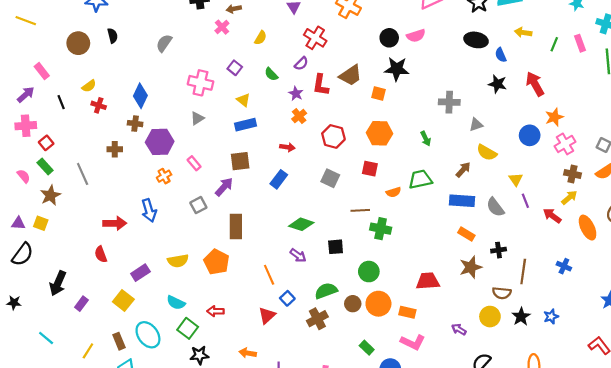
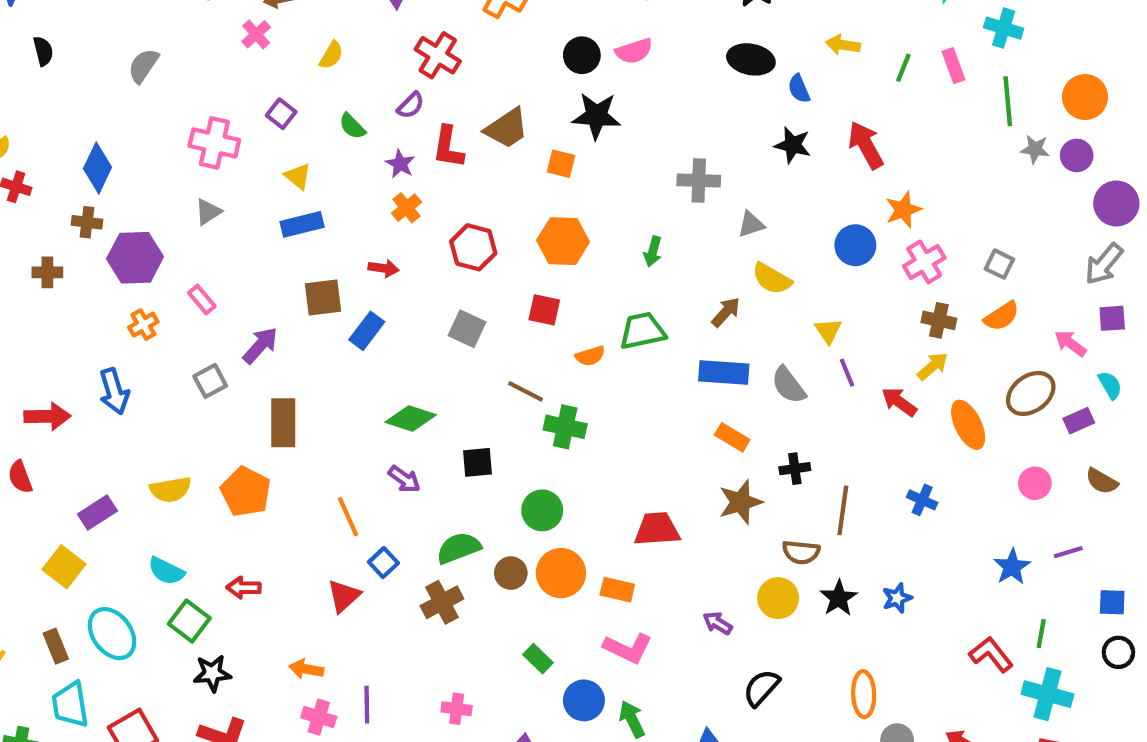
green arrow: (426, 139) -> (653, 251), turned 40
brown square: (240, 161) -> (323, 297), moved
brown line: (360, 210) -> (525, 391), turned 30

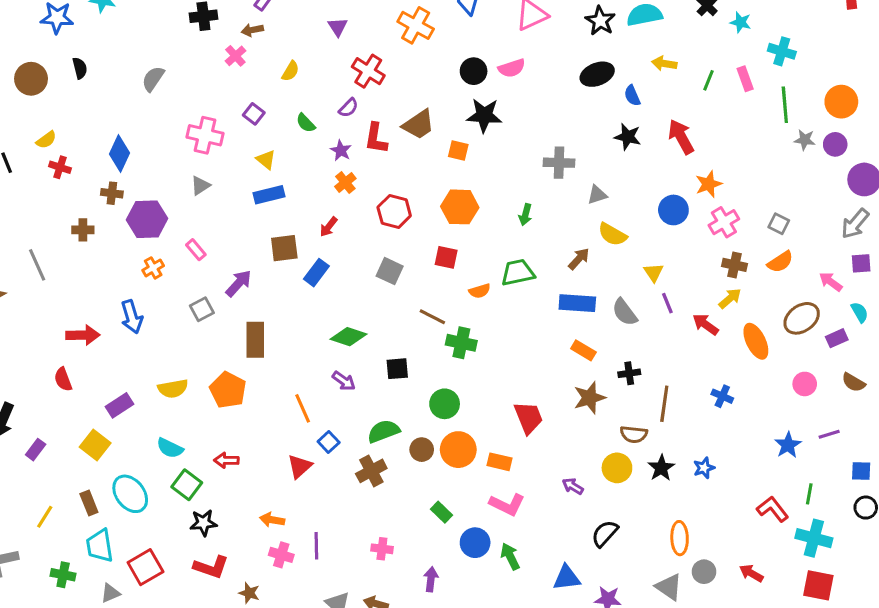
black ellipse: (751, 59) -> (597, 74), turned -32
red arrow: (383, 268) -> (329, 227), turned 120
red trapezoid: (657, 529) -> (528, 418), turned 72

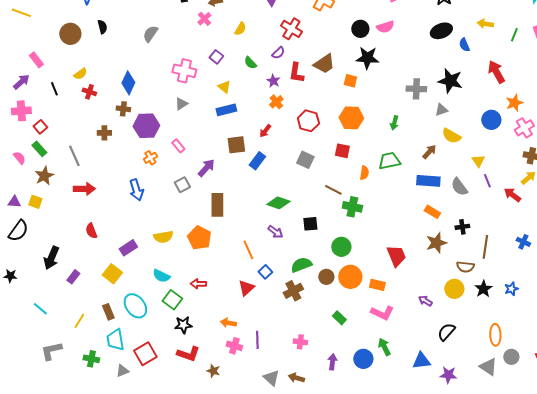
black star: (628, 137) -> (450, 81), moved, size x1.4
orange semicircle: (480, 291) -> (364, 173), turned -64
red arrow: (83, 335) -> (84, 189), moved
blue circle: (475, 543) -> (363, 359), moved

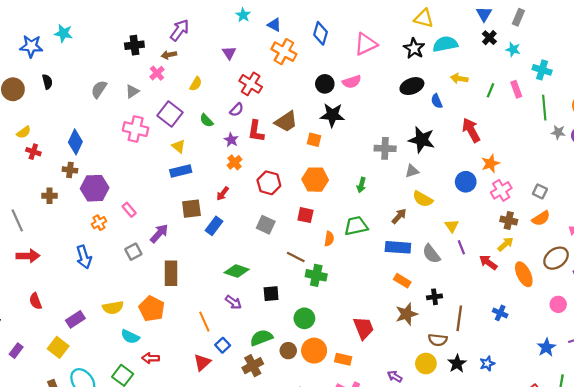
purple square: (216, 57) -> (170, 114), size x1.6
gray triangle: (181, 104) -> (132, 91), moved
cyan semicircle: (161, 276) -> (130, 337), moved

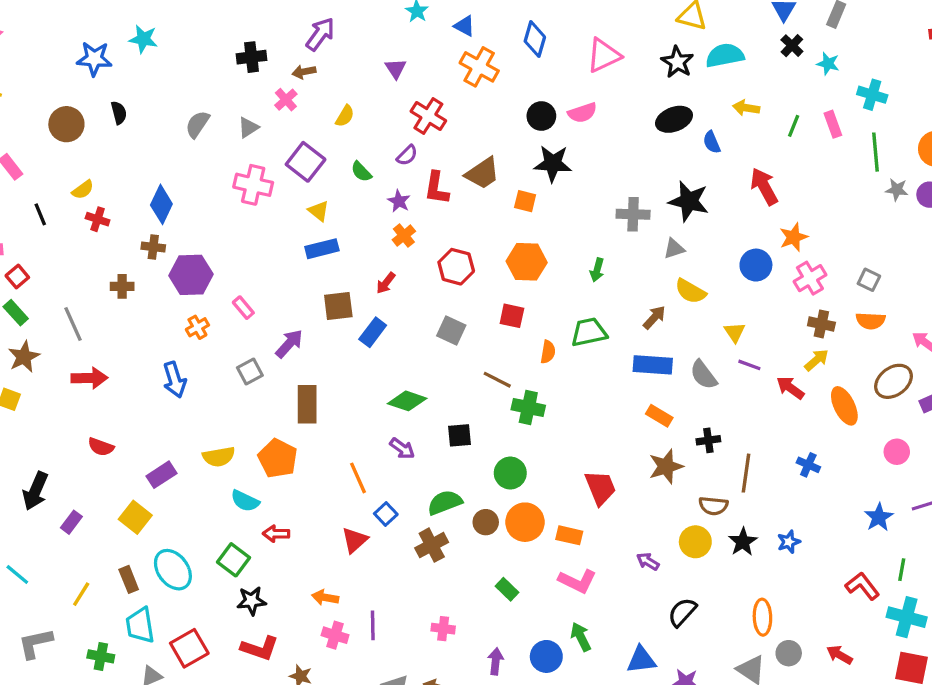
orange semicircle: (541, 218) -> (871, 321), turned 36
purple line: (461, 247) -> (749, 365), turned -48
red semicircle: (36, 301) -> (101, 447), turned -49

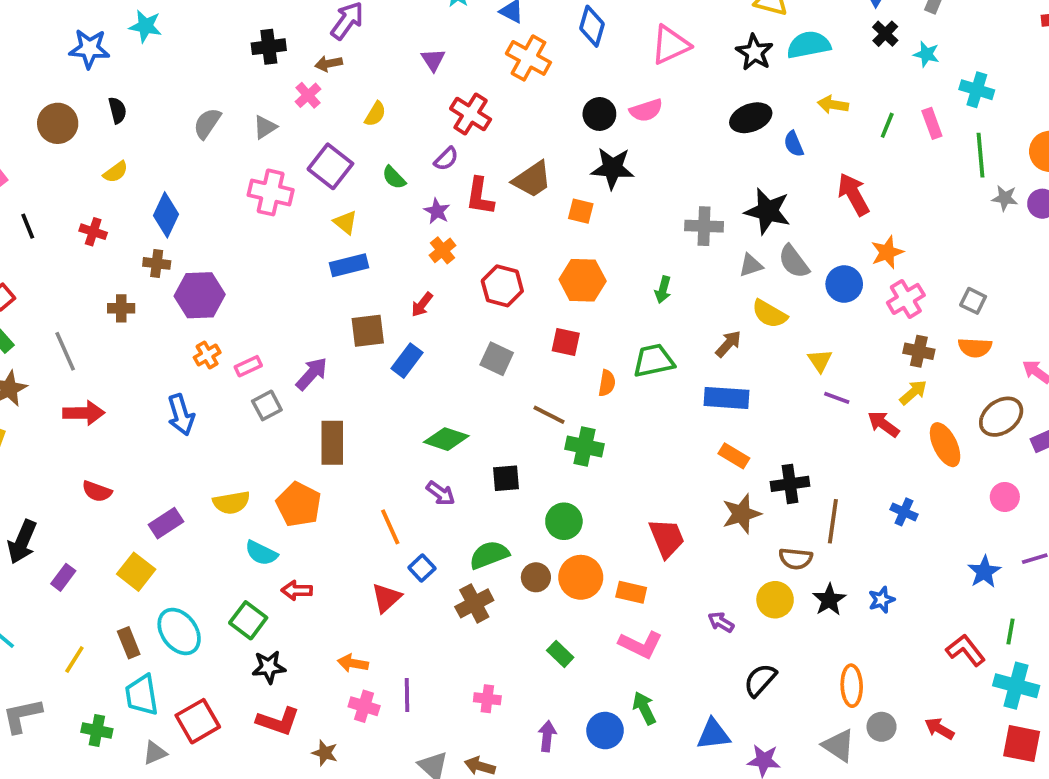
yellow semicircle: (83, 190) -> (116, 172), moved
pink rectangle: (243, 308) -> (248, 366), moved, turned -75
gray semicircle: (704, 375) -> (794, 262), moved
black cross: (708, 440) -> (790, 484), size x1.4

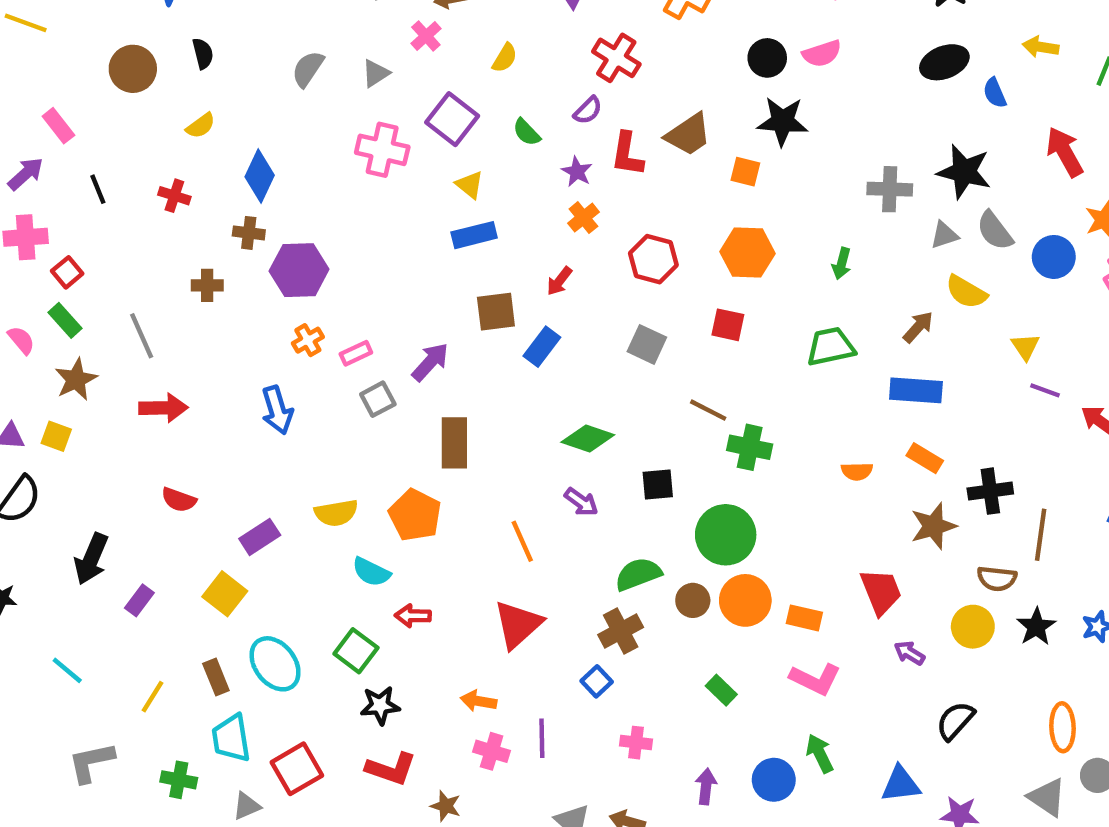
orange semicircle: (607, 383) -> (857, 471), moved, turned 80
green circle: (564, 521) -> (726, 535), size x1.4
red trapezoid: (667, 538) -> (881, 592), moved
blue square: (422, 568) -> (597, 681), moved
red triangle: (386, 598) -> (518, 624), size x1.4

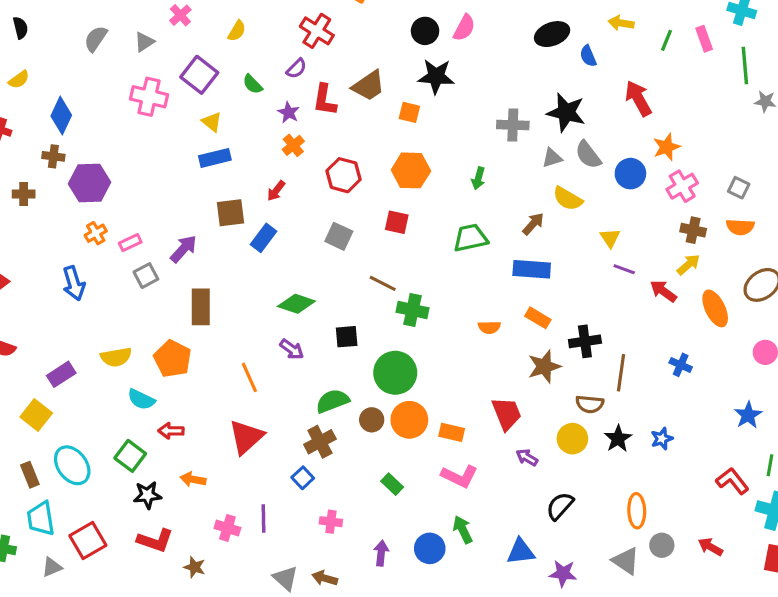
pink semicircle: (822, 54) -> (464, 28), turned -44
orange arrow: (478, 701) -> (193, 479), moved

